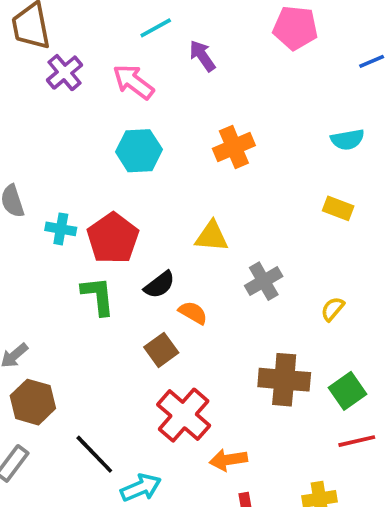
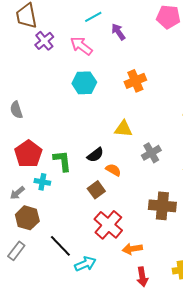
cyan cross: (61, 229) -> (42, 182), moved
red pentagon: (113, 238) -> (28, 154), moved

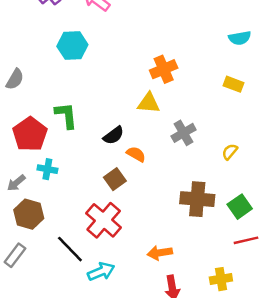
orange cross: (135, 81) -> (164, 69), moved
cyan hexagon: (84, 83) -> (72, 46), moved
gray semicircle: (16, 110) -> (15, 79), turned -132
green L-shape: (62, 161) -> (66, 115), moved
red cross: (108, 225) -> (104, 220), moved

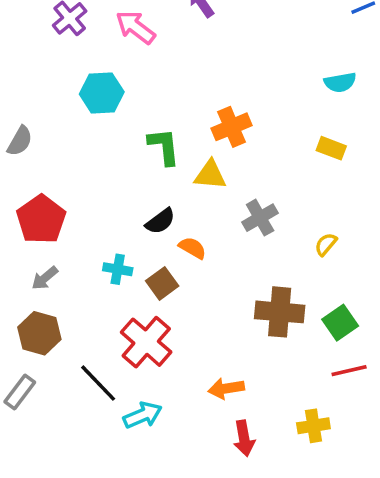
green L-shape: (66, 115) -> (164, 146), moved
cyan cross: (47, 169) -> (118, 269), moved
gray arrow: (16, 183) -> (45, 278), moved

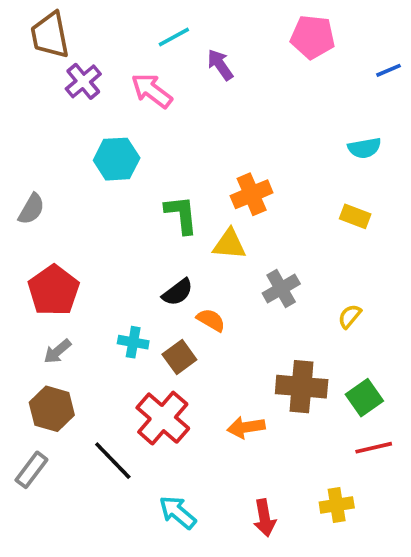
orange arrow: (226, 388) -> (246, 427), moved
cyan arrow: (143, 415) -> (178, 512), moved, turned -117

